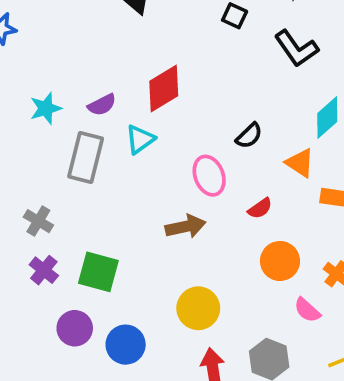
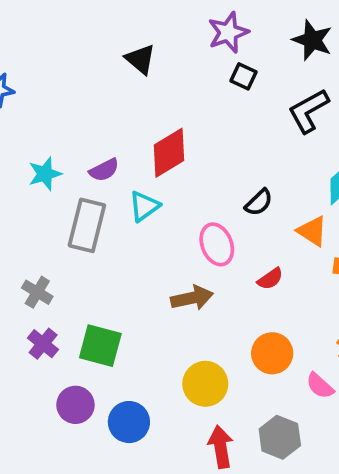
black L-shape: (296, 48) -> (308, 111), turned 96
orange circle: (280, 261) -> (272, 353), moved

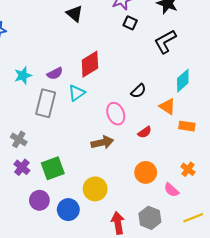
green square: (100, 346) -> (53, 168), turned -35
yellow circle: (205, 384) -> (95, 189), moved

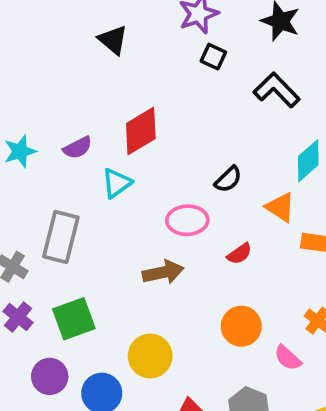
black L-shape: (165, 41) -> (277, 90), turned 75
gray rectangle: (46, 103) -> (61, 237), moved
pink ellipse: (116, 114) -> (187, 220), turned -70

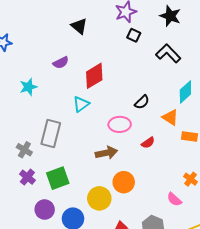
purple semicircle: (78, 148) -> (61, 63), moved
orange circle: (241, 326) -> (124, 182), moved

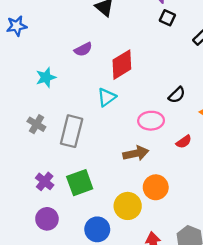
gray cross: (24, 150) -> (36, 124), moved
purple circle: (45, 210) -> (47, 219), moved

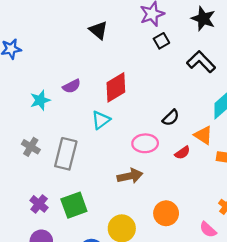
black square: (167, 18) -> (161, 41), turned 35
purple semicircle: (83, 49) -> (72, 86), moved
red semicircle: (184, 142) -> (182, 153), moved
orange circle: (156, 187) -> (166, 213), moved

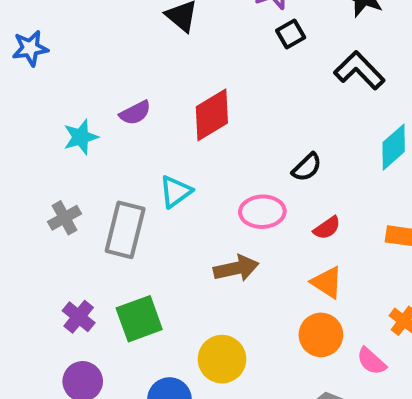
cyan triangle: (101, 120) -> (176, 192), moved
orange triangle: (203, 135) -> (327, 282), moved
gray cross: (31, 147) -> (64, 218), turned 30
orange circle: (166, 213) -> (321, 335), moved

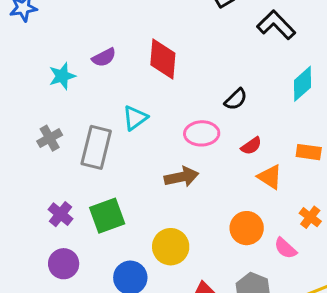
red diamond: (212, 115) -> (163, 59), turned -54
orange triangle: (327, 282) -> (270, 177), moved

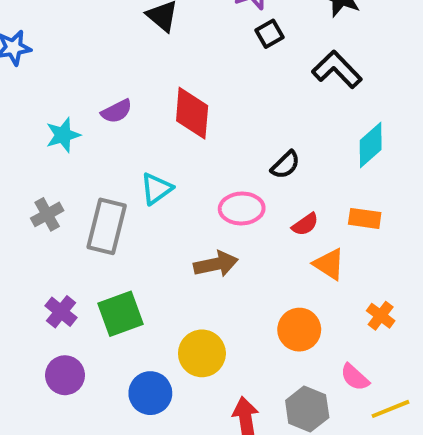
orange rectangle: (309, 152) -> (365, 218), moved
pink semicircle: (285, 248) -> (355, 377), moved

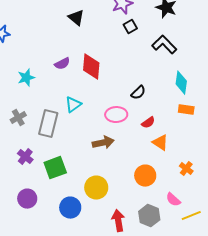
purple semicircle: (117, 111) -> (62, 64), moved
cyan diamond: (371, 145) -> (181, 83), turned -40
orange rectangle: (365, 218) -> (186, 110), moved
purple cross: (61, 312) -> (25, 157), moved

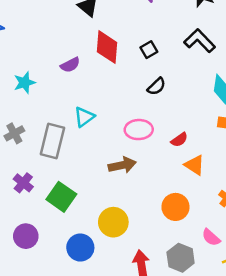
black square: (130, 27) -> (149, 50), moved
red diamond: (91, 67) -> (107, 47), moved
black semicircle: (138, 93) -> (156, 86), moved
green square: (55, 168) -> (61, 197), turned -35

